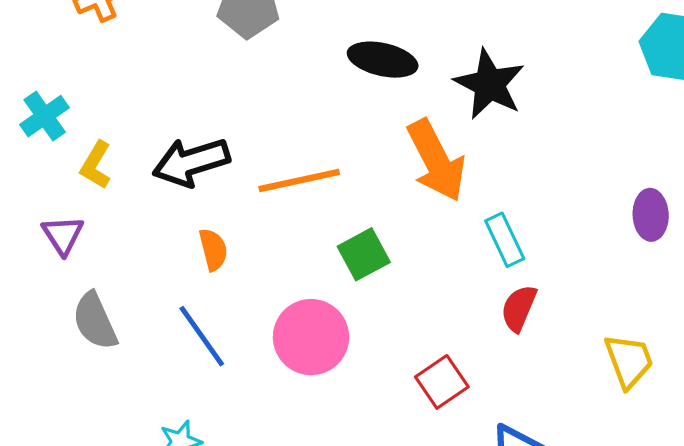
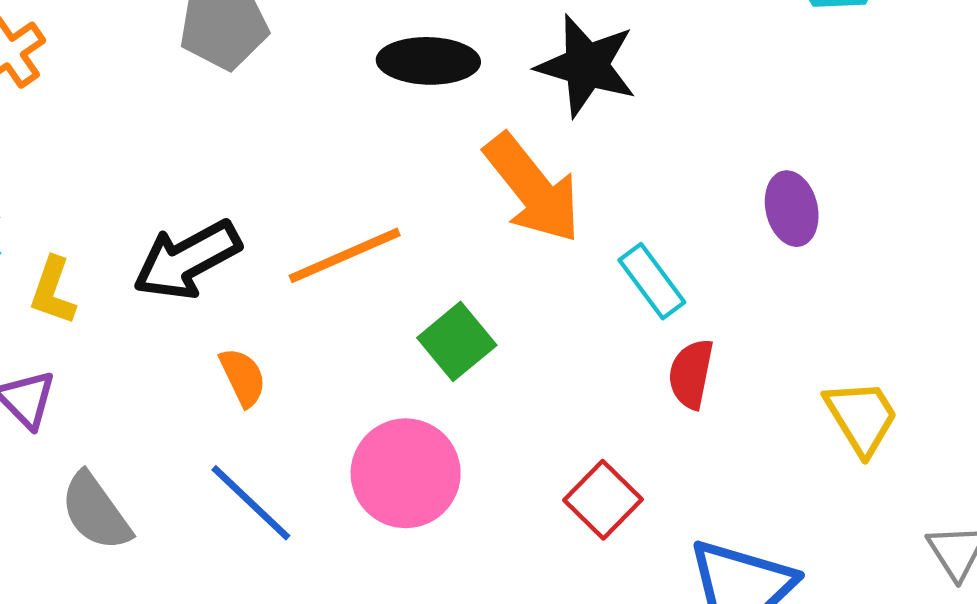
purple ellipse: (651, 215) -> (792, 209), moved

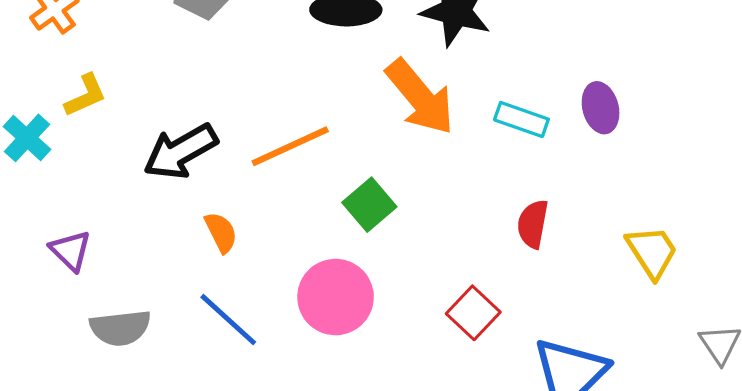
cyan rectangle: (652, 281) -> (521, 119), moved, turned -33
yellow L-shape: (53, 291) -> (85, 95), moved, turned -132
gray semicircle: (96, 512) -> (120, 328), turned -60

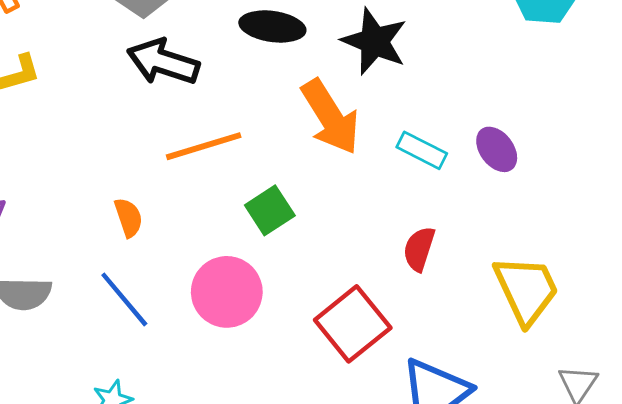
purple ellipse: (601, 108) -> (497, 149), turned -30
black arrow: (181, 151) -> (163, 62), moved, turned 40
yellow trapezoid: (652, 252) -> (526, 290), size x1.4
red square: (473, 313) -> (353, 324), size x1.5

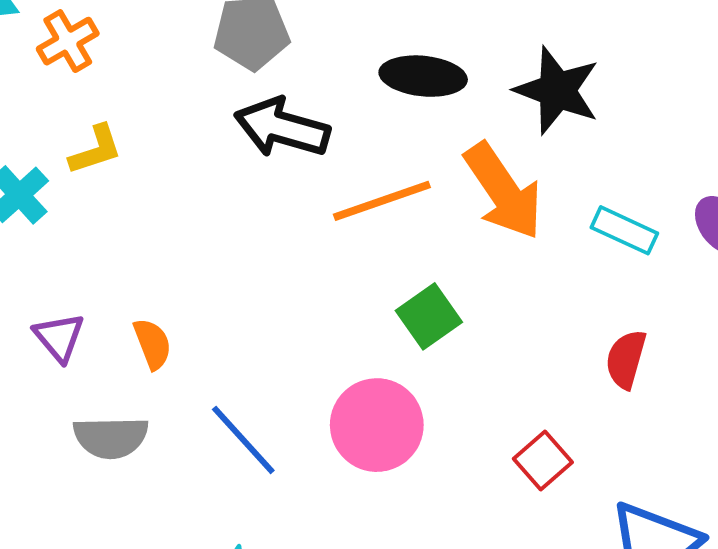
orange line: (204, 146) -> (382, 201), moved
orange semicircle: (129, 217) -> (152, 344), moved
red square: (353, 324) -> (543, 460), size x0.6

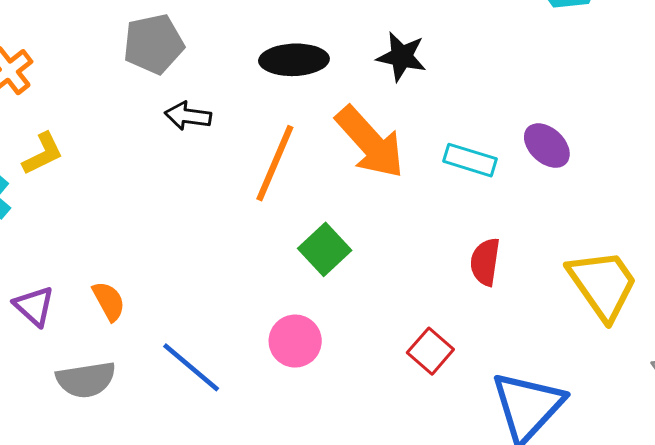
black star: (557, 90) -> (402, 57), size x0.7
black arrow: (282, 128) -> (188, 116), size x0.6
orange line: (382, 201) -> (275, 163), turned -40
pink circle: (377, 425) -> (295, 341), size x0.7

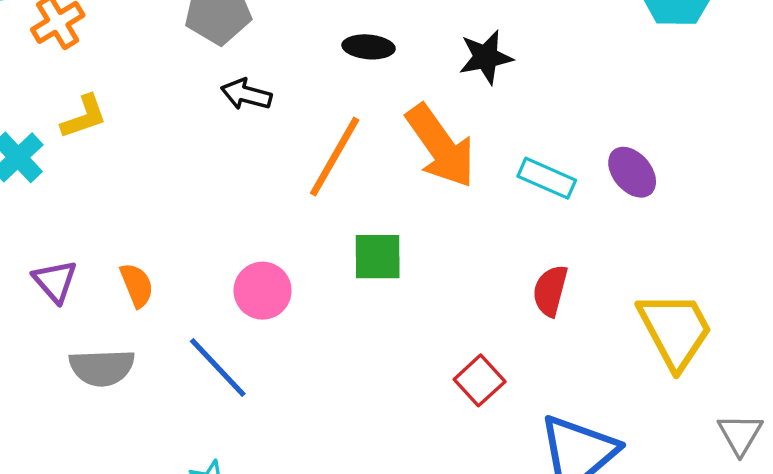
black star: (402, 57) -> (486, 57), turned -30
black ellipse: (294, 60) -> (369, 47), size x0.7
green square: (325, 249) -> (378, 257), turned 36
pink circle: (295, 341) -> (263, 291), moved

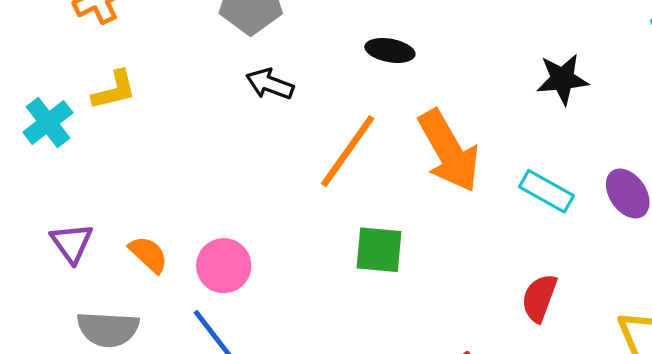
black star: (486, 57) -> (562, 79), moved
orange semicircle: (137, 285) -> (148, 254), turned -30
pink circle: (263, 291) -> (224, 266), moved

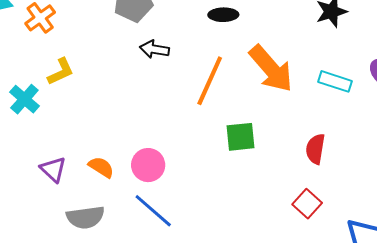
red semicircle: (539, 298) -> (315, 149), moved

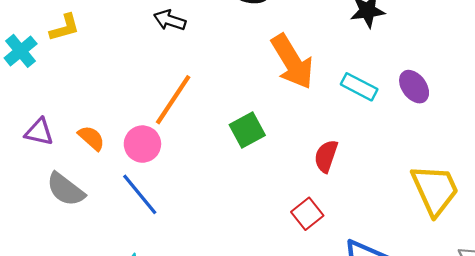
orange line: (210, 81) -> (173, 100), moved
green square: (240, 137) -> (247, 130), turned -32
purple triangle: (53, 169) -> (39, 132), turned -40
gray semicircle: (85, 217) -> (66, 189), turned 36

